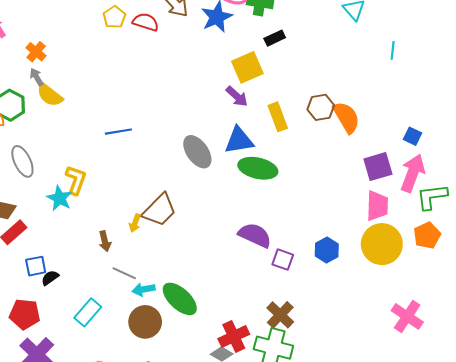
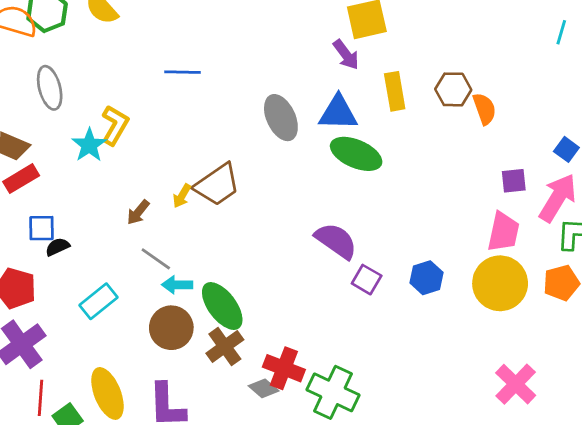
orange semicircle: (346, 117) -> (484, 109), size x0.7
purple square: (378, 167) -> (514, 181), size x0.7
brown arrow: (105, 241) -> (138, 212), turned 42
brown cross: (280, 315) -> (225, 346), moved
red cross: (234, 336) -> (284, 368), turned 36

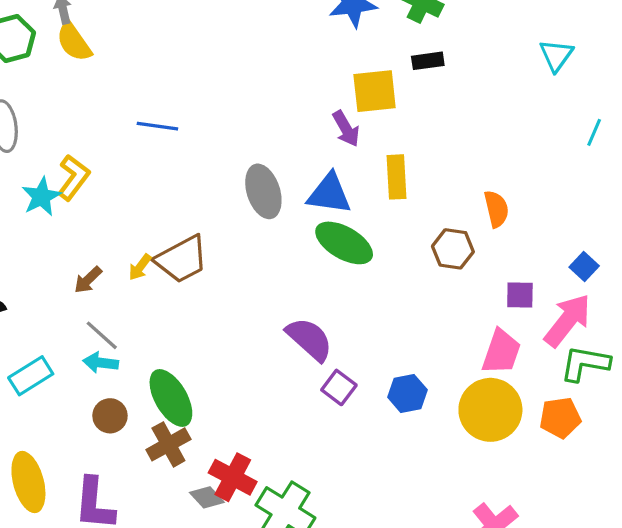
brown hexagon: (453, 89) -> (453, 249), moved
cyan arrow: (177, 285) -> (101, 363), moved
brown circle: (171, 328) -> (110, 416), size x0.7

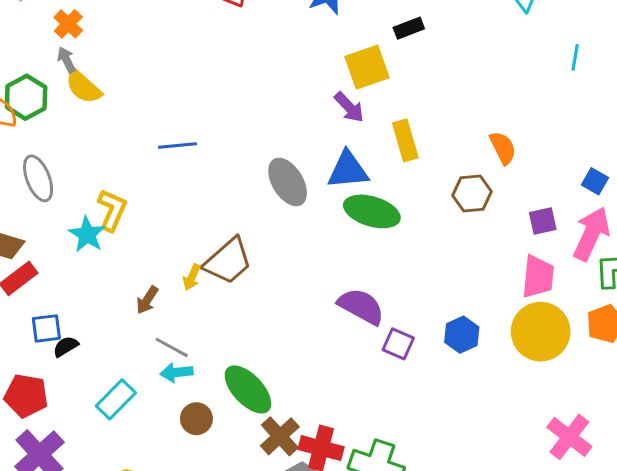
brown cross: (168, 444) -> (280, 436), moved

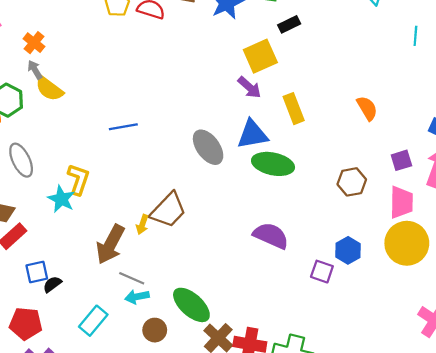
brown hexagon: (472, 194) -> (352, 182), moved
brown arrow: (147, 300) -> (110, 244), size x1.8
purple square: (398, 344) -> (322, 272), moved

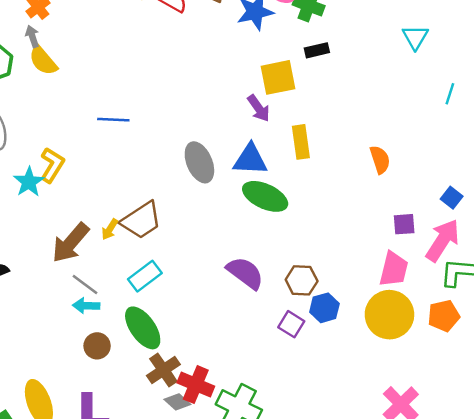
brown hexagon: (352, 182) -> (302, 280), moved
cyan rectangle: (93, 321) -> (145, 276), moved

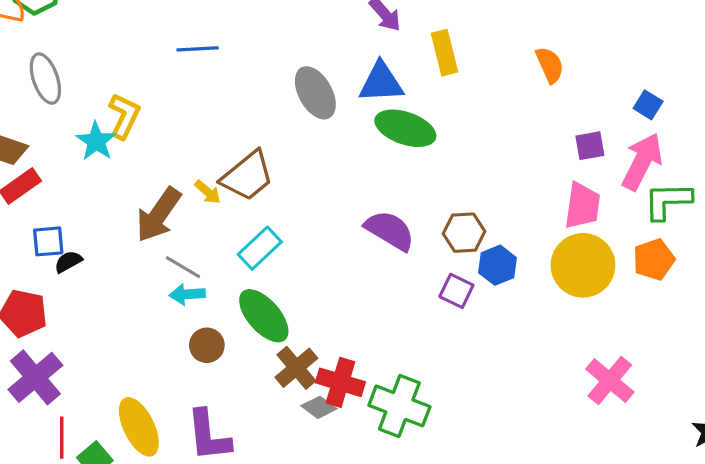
yellow arrow: (110, 229) -> (208, 192), turned -75

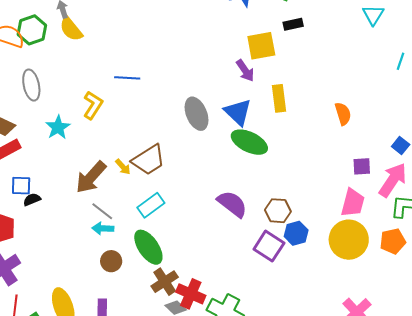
blue triangle: (381, 82) -> (238, 112), turned 40
yellow L-shape: (124, 116) -> (93, 105), moved
purple square: (456, 291) -> (269, 246), size x1.4

